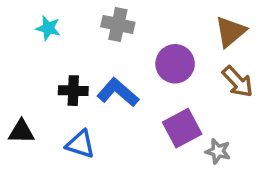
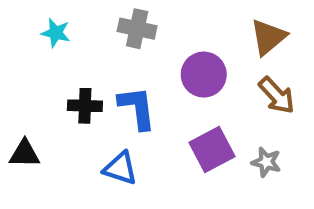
blue L-shape: (118, 92) -> (137, 108), turned 42
blue triangle: (80, 144) -> (120, 168), moved
gray star: (218, 151) -> (266, 162), moved

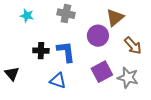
brown triangle: (268, 37) -> (115, 18), moved
black triangle: (24, 154) -> (12, 74), turned 49
gray star: (266, 162) -> (128, 78), size x1.5

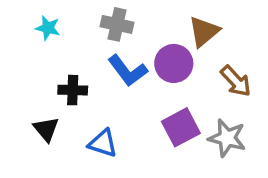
blue L-shape: (66, 52) -> (128, 71), moved, turned 150
black triangle: (12, 74) -> (46, 129), moved

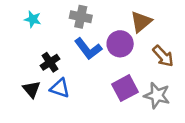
black cross: (73, 90) -> (50, 62), turned -36
blue triangle: (103, 143) -> (60, 88), moved

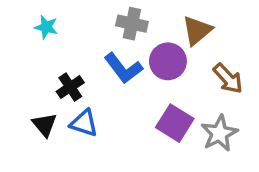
gray cross: (81, 17) -> (132, 24), moved
purple square: (125, 88) -> (175, 123), turned -30
gray star: (157, 95) -> (219, 133), turned 30

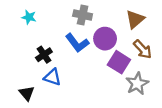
brown triangle: (197, 30) -> (135, 19), moved
purple square: (175, 123) -> (119, 62), moved
black triangle: (45, 125) -> (27, 93), moved

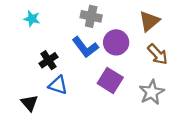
purple square: (119, 62) -> (110, 80), moved

